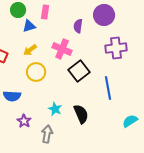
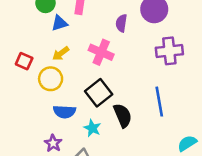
black square: (79, 71) -> (99, 93), moved
yellow circle: (36, 72) -> (51, 79), moved
blue semicircle: (12, 96) -> (64, 112), moved
black semicircle: (81, 114) -> (123, 115), moved

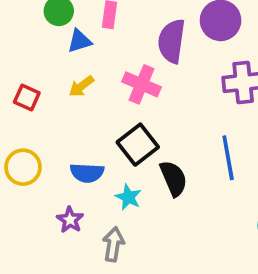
purple semicircle: (121, 23) -> (172, 41), size x1.6
yellow circle: (51, 79) -> (23, 167), moved

